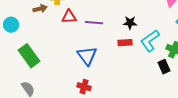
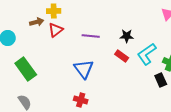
red triangle: (69, 17) -> (56, 30), moved, turned -35
red rectangle: (125, 43) -> (122, 56), turned 40

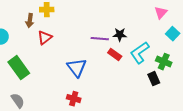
brown arrow: (37, 22) -> (30, 21), turned 112
red triangle: (56, 30) -> (45, 38), moved
purple line: (91, 36) -> (100, 39), moved

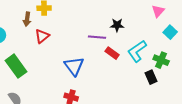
black star: (120, 35) -> (117, 25), moved

